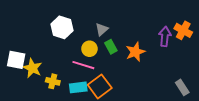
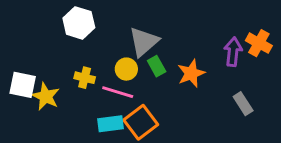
white hexagon: (62, 27) -> (79, 23), moved
gray triangle: (102, 29) -> (144, 42), size x1.6
yellow cross: (53, 81) -> (85, 78), moved
gray rectangle: (182, 87) -> (243, 104), moved

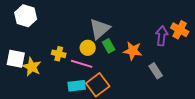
white hexagon: (79, 23) -> (26, 16), moved
orange star: (191, 73) -> (133, 51), turned 30
gray rectangle: (243, 104) -> (156, 71), moved

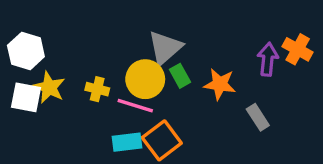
white hexagon: (26, 16) -> (26, 51), moved
yellow circle: (88, 48) -> (145, 79), size x1.5
yellow star: (32, 67) -> (49, 87), moved

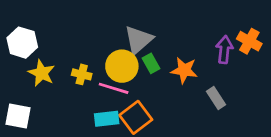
white square: (26, 97) -> (18, 116), moved

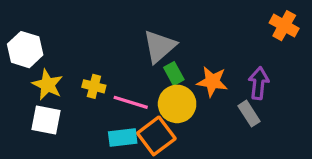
orange cross: (249, 41) -> (284, 26), moved
purple arrow: (224, 49) -> (259, 83), moved
yellow circle: (122, 66) -> (177, 104), moved
white square: (18, 116) -> (46, 120), moved

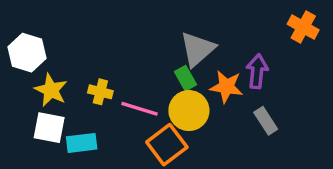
gray triangle: (159, 46) -> (197, 49), moved
purple arrow: (259, 83) -> (257, 71), moved
cyan rectangle: (123, 138) -> (82, 143), moved

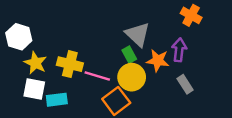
orange cross: (303, 27) -> (191, 15), moved
gray triangle: (197, 49) -> (138, 34), turned -36
yellow cross: (100, 92) -> (70, 64), size x1.5

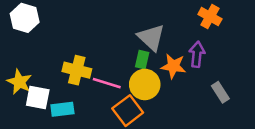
white hexagon: (19, 37) -> (25, 18), moved
green rectangle: (129, 55) -> (142, 60), turned 42
yellow star: (35, 63) -> (19, 82), moved
gray rectangle: (185, 84) -> (220, 92), moved

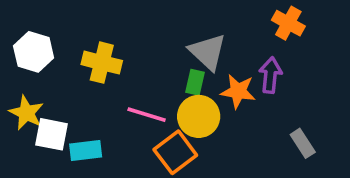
white hexagon: (25, 18) -> (34, 52), moved
yellow cross: (77, 70) -> (102, 63), moved
gray rectangle: (220, 92) -> (303, 143), moved

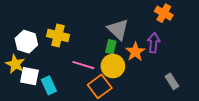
white hexagon: (34, 52) -> (26, 42), moved
orange star: (238, 91) -> (135, 52), turned 30
cyan rectangle: (86, 150) -> (49, 85), turned 72

